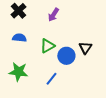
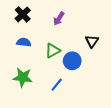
black triangle: (85, 48) -> (92, 41), moved

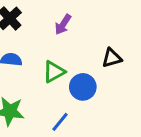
black triangle: (92, 41) -> (112, 58), turned 40

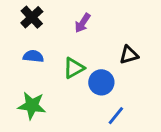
blue line: (60, 122) -> (116, 116), moved

